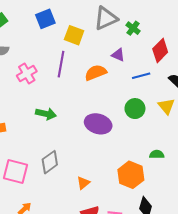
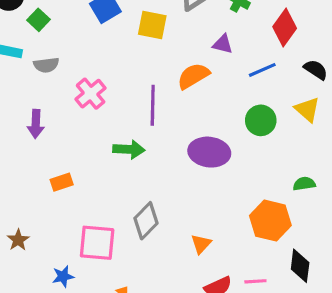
purple line: (61, 64) -> (153, 105), moved

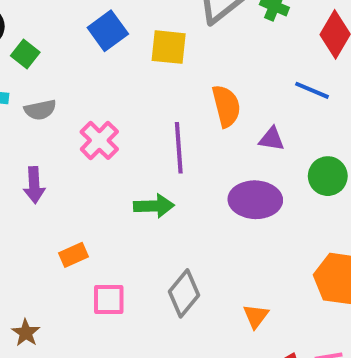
purple triangle: (223, 44) -> (272, 139), moved
blue line: (262, 70) -> (312, 90), turned 52
orange semicircle: (193, 76) -> (226, 106), turned 112
green circle: (261, 120) -> (328, 176), moved
pink square: (97, 243) -> (109, 299), moved, size x0.7

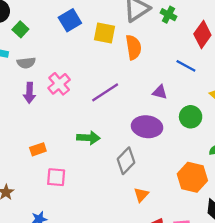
orange semicircle: (226, 106) -> (133, 47), moved
purple line: (179, 148) -> (105, 92), turned 56
purple arrow: (34, 185) -> (29, 93), moved
green arrow: (154, 206) -> (88, 138), moved
gray diamond: (184, 293) -> (126, 161), moved

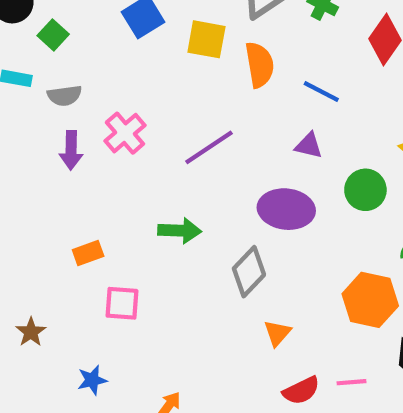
blue line: (186, 66) -> (321, 91), moved

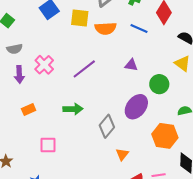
orange semicircle: (260, 65) -> (106, 28), turned 100
blue line: (321, 91) -> (139, 29), moved
purple ellipse: (286, 209) -> (136, 107), moved, turned -55
orange rectangle: (88, 253) -> (29, 109), moved

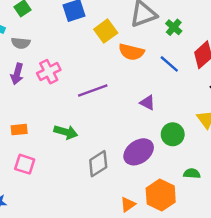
yellow square: (80, 18) -> (106, 31), turned 30
orange rectangle: (29, 109) -> (19, 130), moved
orange triangle: (122, 154) -> (128, 204), moved

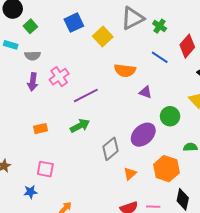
orange semicircle: (131, 52) -> (125, 70), moved
purple line: (93, 90) -> (86, 96), moved
green arrow: (66, 132) -> (80, 126), turned -36
pink square: (25, 164) -> (45, 169), moved
orange triangle: (128, 204) -> (130, 174), moved

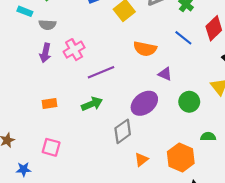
purple ellipse: (143, 135) -> (144, 103), moved
blue star: (30, 192) -> (24, 169), moved

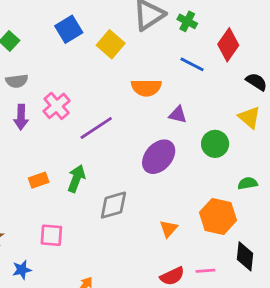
green arrow: (92, 104) -> (76, 179), moved, turned -36
gray diamond: (123, 131) -> (113, 205), moved, turned 30

